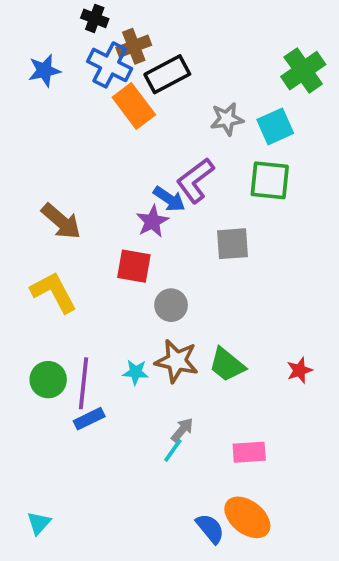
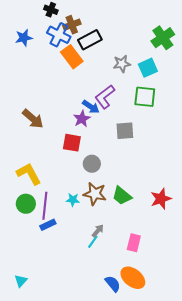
yellow L-shape: (54, 292) -> (29, 174), moved
red star: (299, 370) -> (161, 199), size x1.5
pink rectangle: (249, 452) -> (134, 243), turned -72

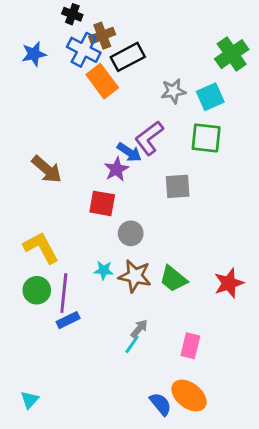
cyan star: (73, 200) -> (104, 270), moved

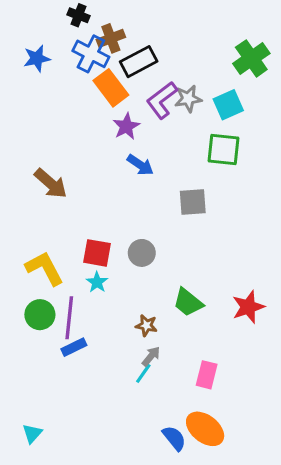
purple L-shape: (149, 138) -> (162, 100), moved
purple star: (116, 169) -> (126, 126), moved
red square: (102, 203) -> (97, 253), moved
cyan star: (104, 270) -> (97, 282), moved, turned 30
brown star: (135, 276) -> (146, 325), moved, size x0.6

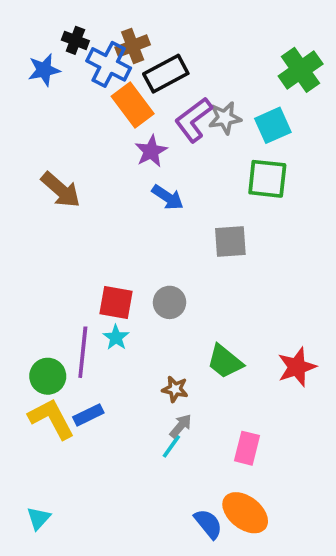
black cross: (78, 15) -> (75, 40), moved
brown arrow: (51, 183) -> (61, 190), moved
yellow L-shape: (45, 268) -> (51, 419), moved
purple line: (69, 318) -> (83, 352), moved

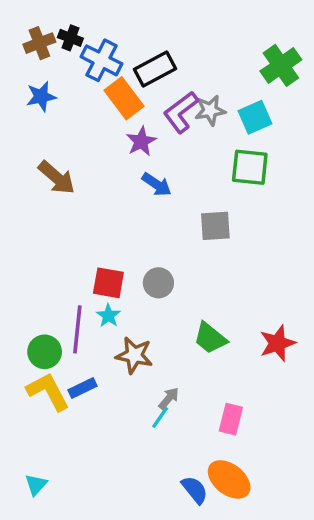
brown cross: (133, 46) -> (39, 43), moved
blue star: (44, 70) -> (41, 97), moved
brown star: (175, 389) -> (134, 355), moved, size x1.5

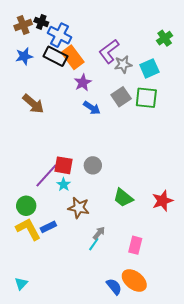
green cross: (281, 65) -> (165, 38), size x0.7
black rectangle: (155, 69) -> (55, 56), moved, turned 55
purple L-shape: (181, 112) -> (109, 51), moved
gray square: (215, 226) -> (121, 97), moved, turned -30
purple line: (77, 329) -> (46, 175), moved, turned 36

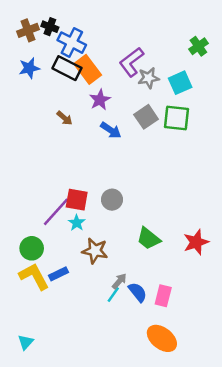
brown arrow: (33, 104) -> (65, 118), moved, size x0.6
blue semicircle: (114, 287) -> (138, 292), moved

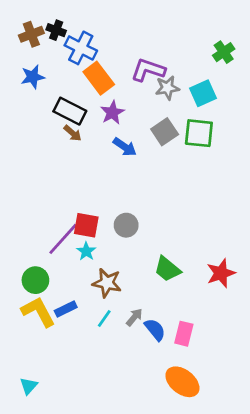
purple L-shape: (131, 62) -> (148, 70), turned 56
black rectangle: (67, 68) -> (70, 111), moved
cyan line: (113, 295) -> (104, 319), moved

